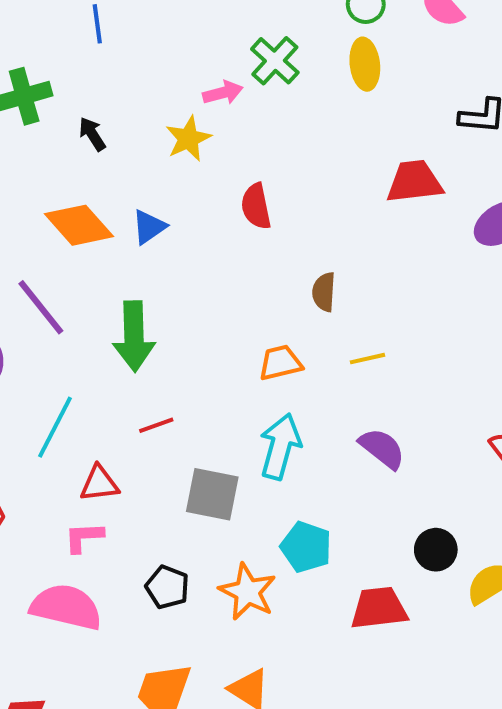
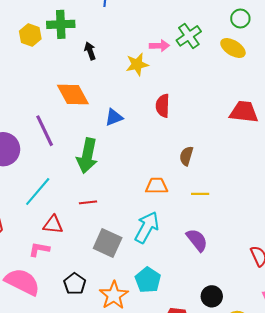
yellow ellipse: (365, 64) -> (233, 48), turned -65
blue triangle: (149, 227) -> (114, 117), moved

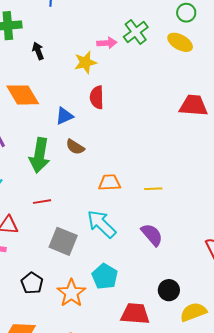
red semicircle: (163, 106) -> (97, 97), moved
brown semicircle: (186, 156) -> (75, 147), moved, turned -72
cyan arrow: (147, 227) -> (102, 224), turned -72

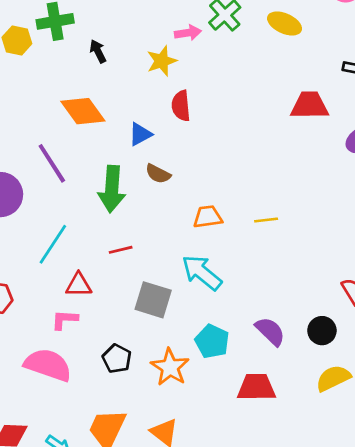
purple semicircle: (152, 235) -> (270, 331), moved
black circle: (169, 290) -> (322, 331), moved

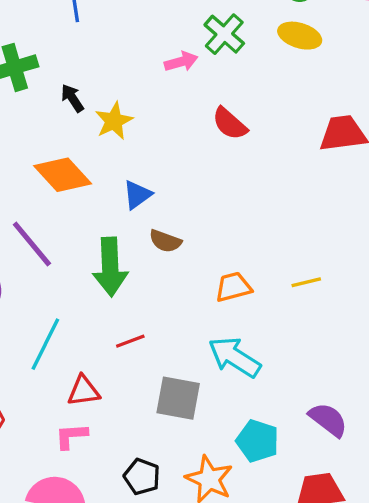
yellow star: (162, 61) -> (114, 121), moved
red semicircle: (181, 106) -> (230, 124), moved, turned -36

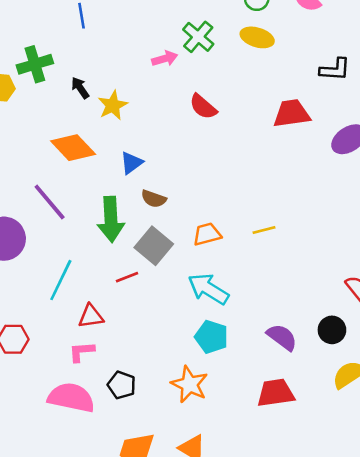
gray square: (178, 398) -> (154, 246), moved, turned 30
cyan pentagon: (257, 441) -> (211, 337), moved
black pentagon: (142, 477) -> (122, 385), moved

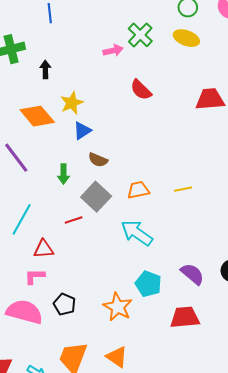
black arrow: (80, 88) -> (45, 70), turned 30
yellow star: (113, 105) -> (72, 103), moved
green arrow: (111, 219) -> (64, 174), size x0.6
cyan pentagon: (211, 337) -> (148, 284), moved

